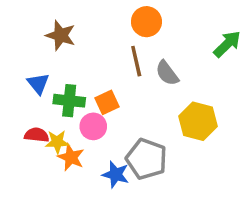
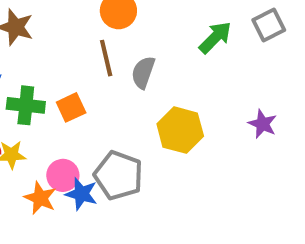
gray semicircle: (167, 73) -> (143, 72), turned 56
pink circle: (93, 126) -> (63, 175), moved
orange star: (71, 157) -> (40, 198), moved

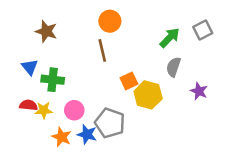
gray semicircle: (143, 72) -> (173, 67), moved
orange square: (71, 107) -> (129, 81), moved
pink circle: (63, 175) -> (74, 110), moved

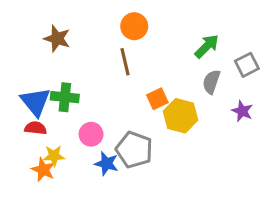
gray square: (203, 30) -> (247, 65), moved
blue triangle: (30, 67) -> (35, 102), moved, size x1.5
yellow star: (44, 110) -> (54, 156), moved
orange star: (62, 137) -> (43, 170), moved

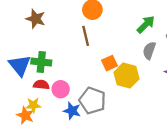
red semicircle: (35, 128) -> (41, 85), moved

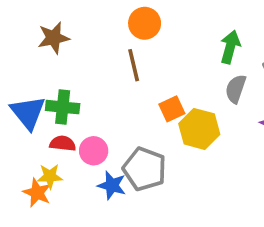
brown star: (36, 19) -> (54, 38), turned -30
green arrow: (146, 24) -> (230, 47), turned -30

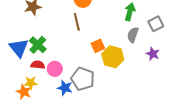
green cross: (63, 107) -> (38, 45), turned 36

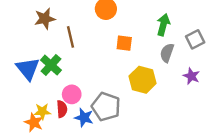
brown line: (77, 22) -> (70, 37), moved
orange square: (98, 46) -> (124, 43), moved, turned 32
red semicircle: (38, 65) -> (62, 109), moved, turned 80

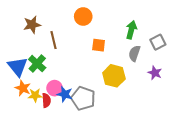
yellow star: (42, 111) -> (35, 95), moved
blue star: (84, 118) -> (65, 94), moved
orange star: (34, 122) -> (23, 88), moved

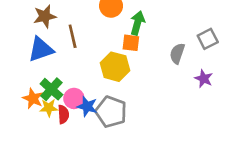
green arrow: (131, 30) -> (138, 23), moved
green cross: (37, 64) -> (51, 89), moved
blue triangle: (18, 67) -> (41, 49), moved, turned 50
yellow hexagon: (114, 76) -> (115, 67), moved

